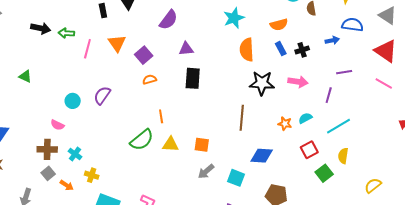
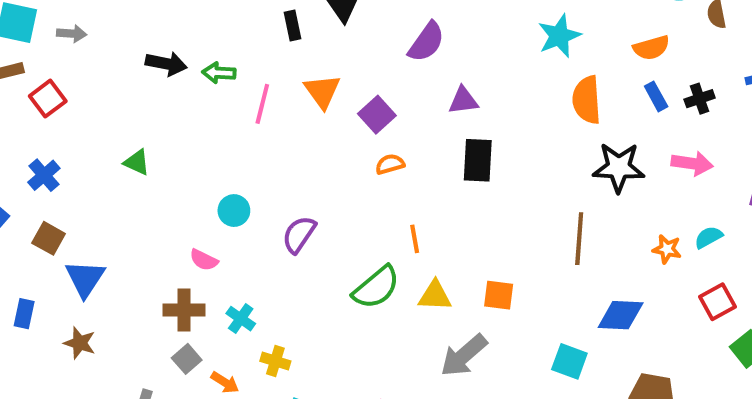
purple semicircle: (102, 95) -> (299, 234), moved
gray arrow: (206, 171) -> (464, 355), moved, size x1.4

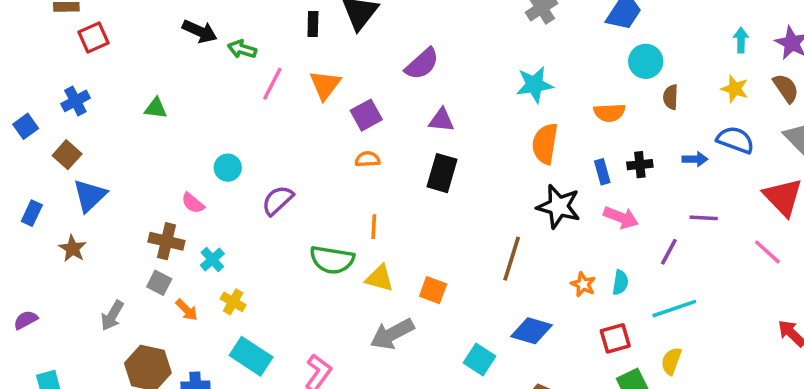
blue rectangle: (656, 96) -> (602, 172), moved
green triangle: (137, 162) -> (156, 108), turned -30
cyan semicircle: (708, 237) -> (620, 283), turned 115
green semicircle: (376, 287) -> (332, 260), turned 36
gray square: (187, 359) -> (159, 283), turned -35

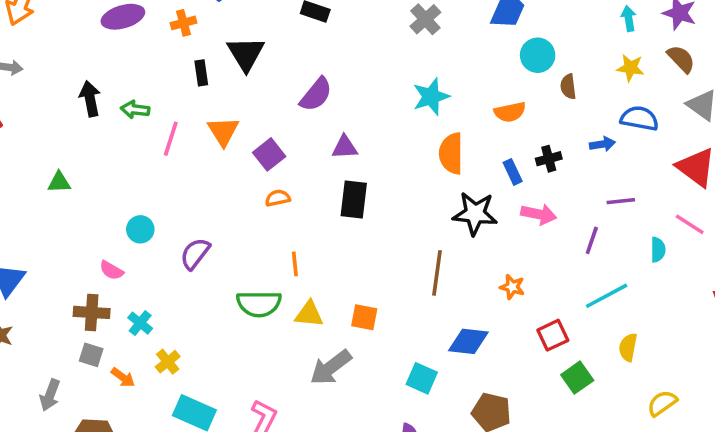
black arrow: (200, 31) -> (90, 99), turned -116
cyan semicircle: (620, 283) -> (658, 250), moved
yellow cross: (233, 302) -> (168, 362), turned 30
yellow semicircle: (671, 361) -> (628, 347), moved

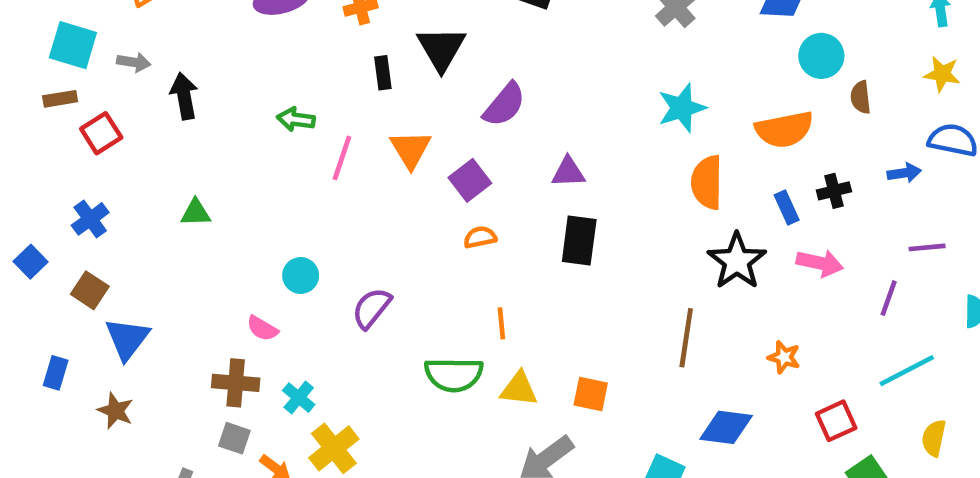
purple semicircle: (316, 94) -> (504, 105), moved
black arrow: (90, 99) -> (184, 96), moved
orange semicircle: (510, 112) -> (784, 129), size x1.4
black star: (475, 214) -> (737, 261), turned 30
yellow cross: (168, 362) -> (334, 448), size x1.5

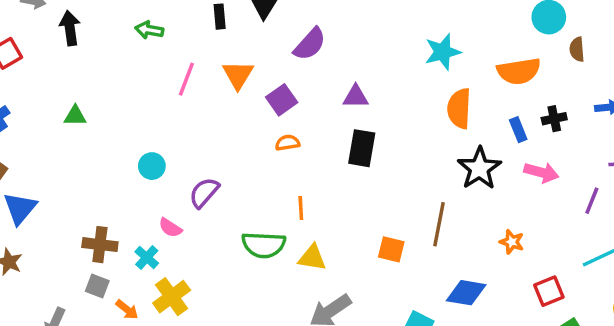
green arrow: (296, 119) -> (149, 30), moved
pink semicircle: (262, 328) -> (170, 228), moved
orange square: (591, 394) -> (391, 249), moved

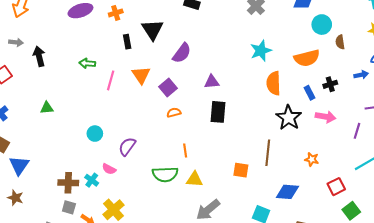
green arrow: (149, 30) -> (87, 63), moved
cyan cross: (147, 257) -> (92, 180), moved

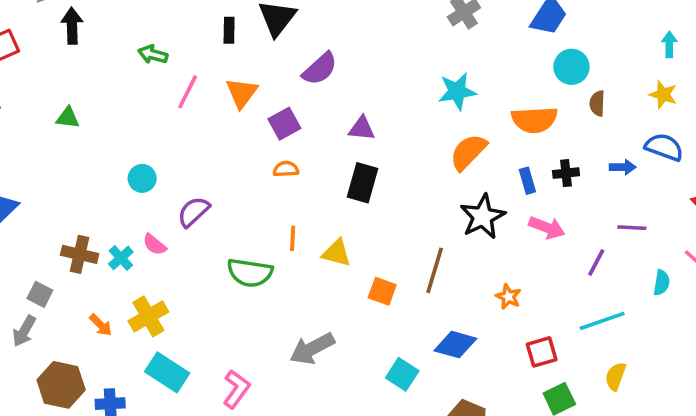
orange semicircle: (274, 83) -> (468, 152), turned 35
yellow triangle: (194, 179) -> (337, 253), moved
gray square: (69, 207) -> (40, 294), moved

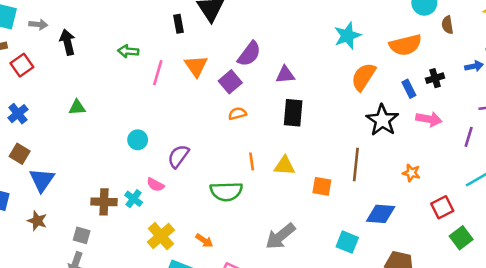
purple semicircle: (320, 69) -> (249, 54), moved
orange arrow: (101, 325) -> (204, 241), moved

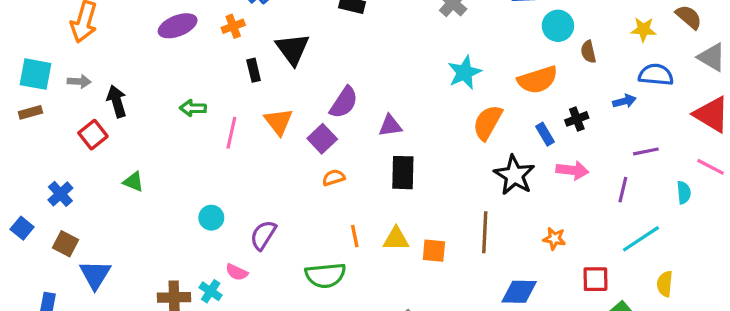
red square: (22, 65) -> (93, 135), moved
green triangle: (77, 107) -> (133, 182), turned 30
orange square: (322, 186) -> (434, 251), moved
red square: (442, 207) -> (595, 279), turned 30

